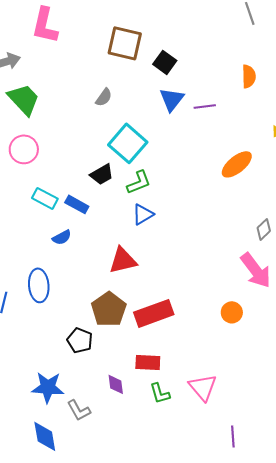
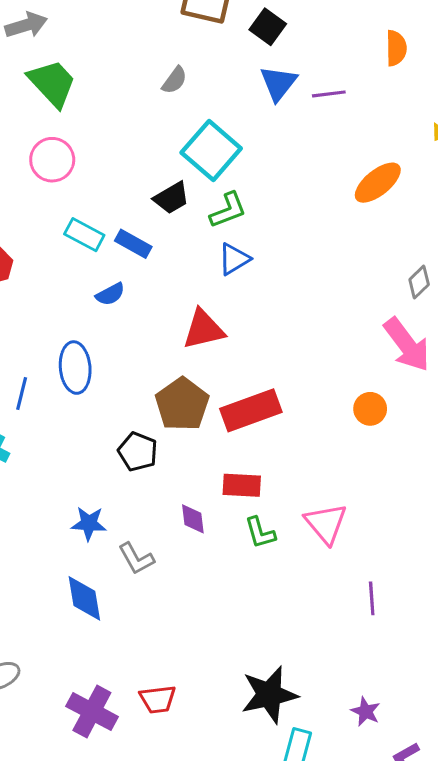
blue star: (48, 387) -> (89, 523), size x0.7

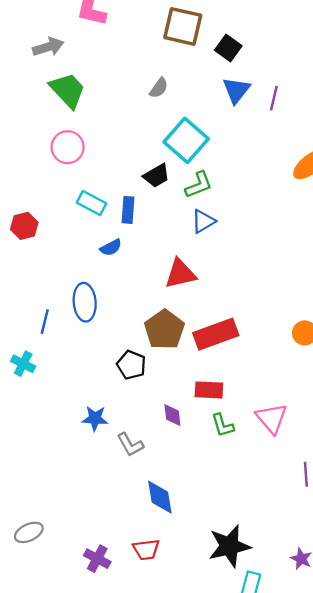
purple line: (329, 94) -> (274, 98), turned -70
blue rectangle: (133, 244) -> (128, 210), turned 65
blue diamond: (84, 598) -> (160, 497), moved
purple cross: (92, 711) -> (97, 559), size x0.7

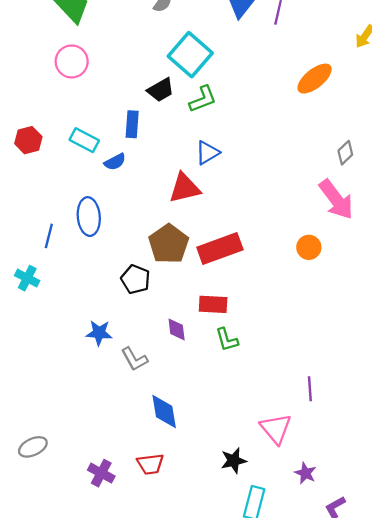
cyan rectangle: (92, 203) -> (84, 140), moved
blue triangle: (203, 221) -> (207, 153), moved
pink triangle: (272, 418) -> (276, 429), moved
black star: (229, 546) -> (234, 461), size x0.6

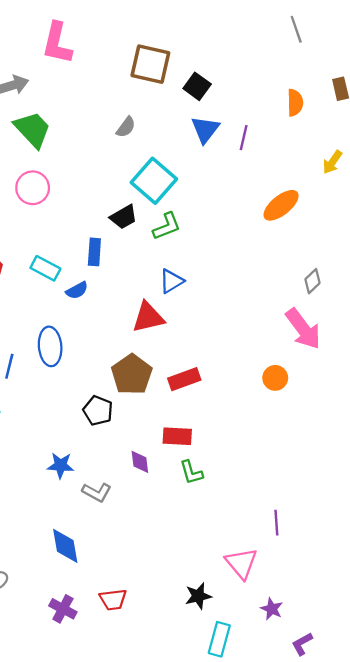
red rectangle: (220, 248) -> (184, 379), size x0.7
gray L-shape: (134, 359) -> (97, 492), turned -32
blue diamond: (164, 412) -> (65, 546), moved

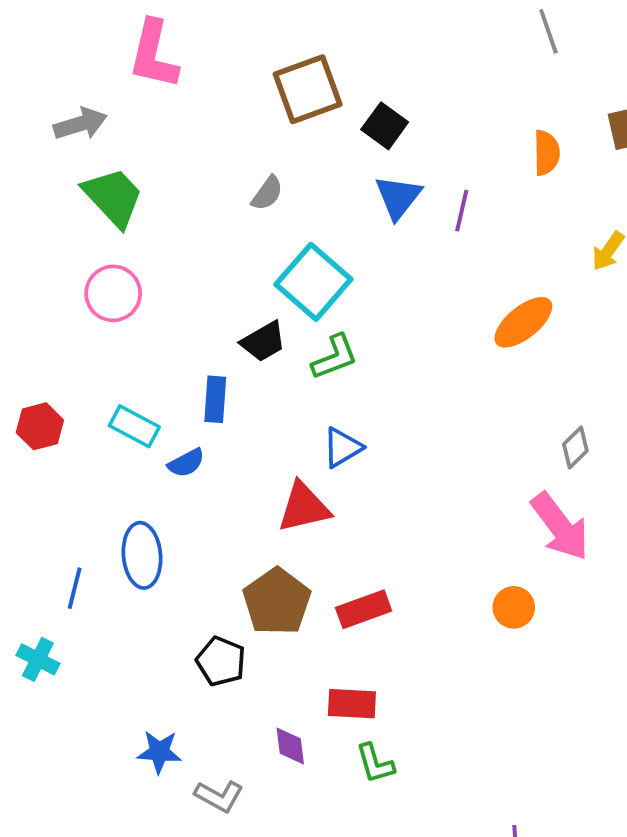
brown square: (150, 64) -> (308, 89), turned -33

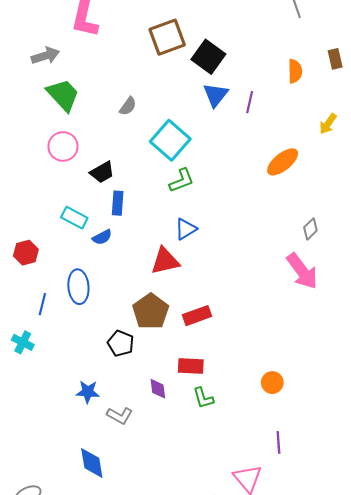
black square: (385, 126) -> (208, 57), size x1.4
gray semicircle: (267, 193) -> (128, 106), moved
black trapezoid: (263, 342) -> (102, 172), moved
red hexagon: (40, 426) -> (26, 253), moved
orange circle: (514, 607) -> (272, 383), moved

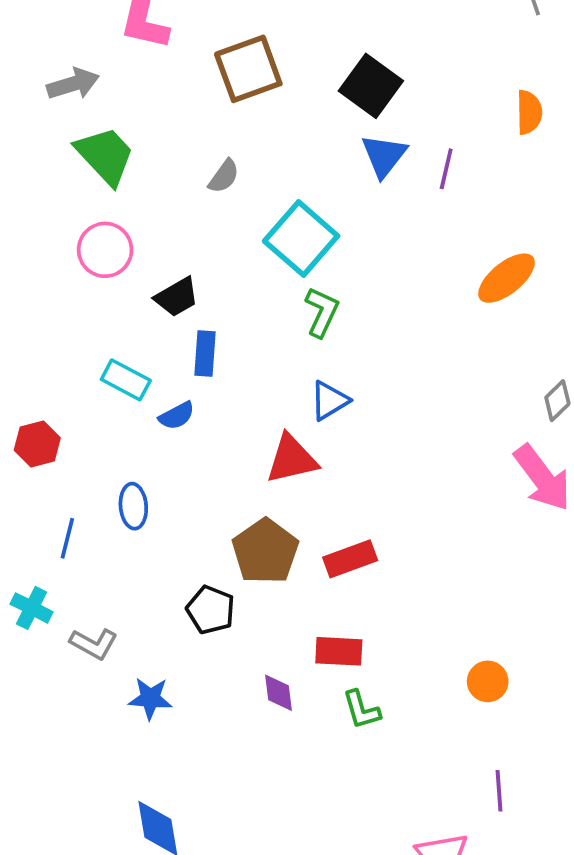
brown square: (167, 37) -> (248, 69), moved
green L-shape: (182, 180) -> (322, 312), turned -44
blue ellipse: (78, 287) -> (133, 506), size x0.7
gray L-shape: (120, 416) -> (94, 644), moved

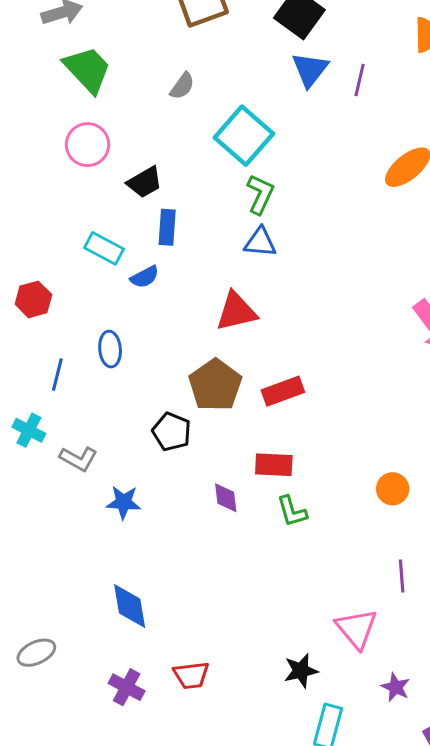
blue triangle: (329, 401) -> (260, 242), moved, turned 36

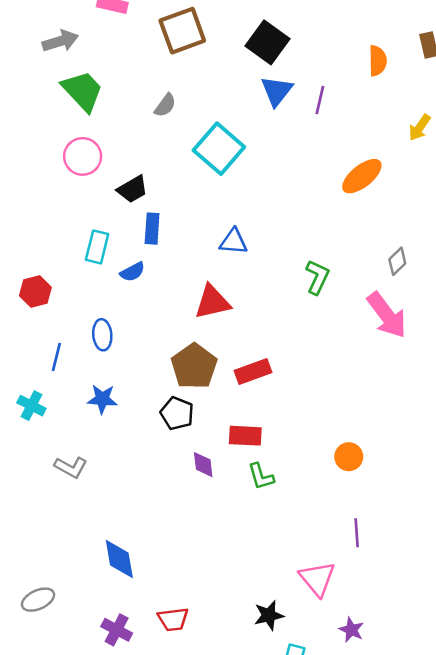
green L-shape: (260, 194) -> (317, 277), moved
cyan rectangle: (104, 248) -> (97, 247), turned 76
black pentagon: (172, 432) -> (177, 413), moved
gray L-shape: (78, 459) -> (71, 467), moved
blue star: (124, 502) -> (102, 399), moved

